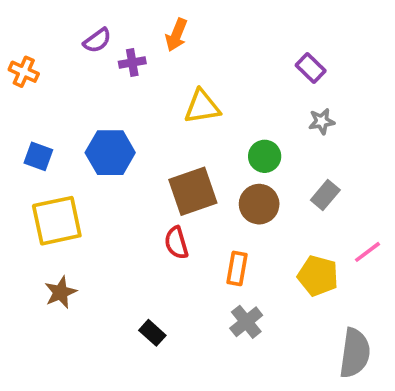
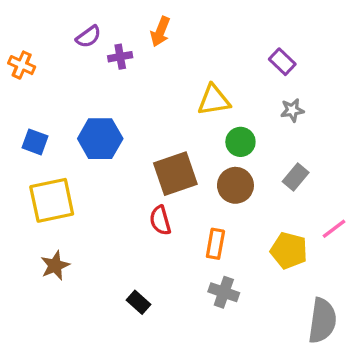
yellow triangle: (202, 107) -> (214, 100), moved
gray cross: (246, 322) -> (224, 292), turned -32

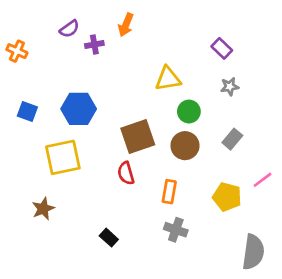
yellow square: (52, 200) -> (63, 157), moved

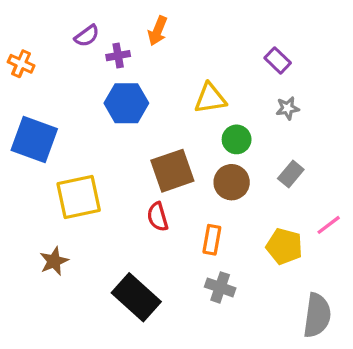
blue hexagon: (79, 109) -> (126, 103), moved
blue square: (27, 112) -> (34, 139), size x1.8
black rectangle: (109, 238) -> (136, 297), size x2.0

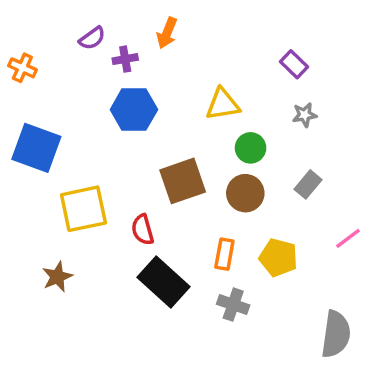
red semicircle: (158, 217) -> (143, 230), moved
yellow pentagon: (284, 246) -> (278, 258), moved
black rectangle: (136, 297) -> (163, 282), moved

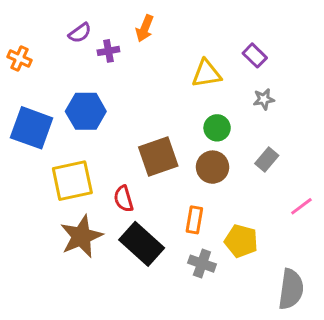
yellow triangle: (223, 104) -> (206, 74), moved
blue hexagon: (134, 110) -> (86, 111), moved
yellow pentagon: (278, 258) -> (241, 241), moved
brown star: (57, 277) -> (81, 236), moved, size x1.6

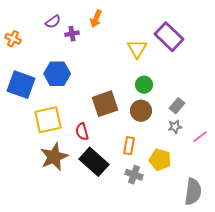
purple rectangle: (255, 55) -> (169, 37), size x1.8
yellow triangle: (206, 74) -> (137, 49), turned -50
gray star: (264, 99) -> (175, 127), moved

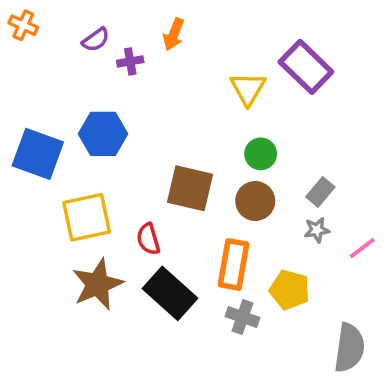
orange cross: (13, 39) -> (23, 25), moved
brown square: (105, 104) -> (190, 188), turned 32
orange rectangle: (129, 146) -> (233, 264), size x1.5

